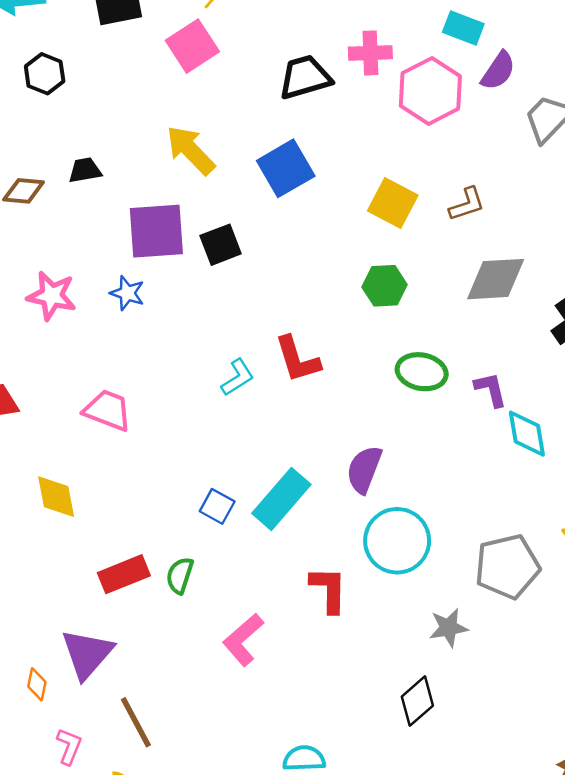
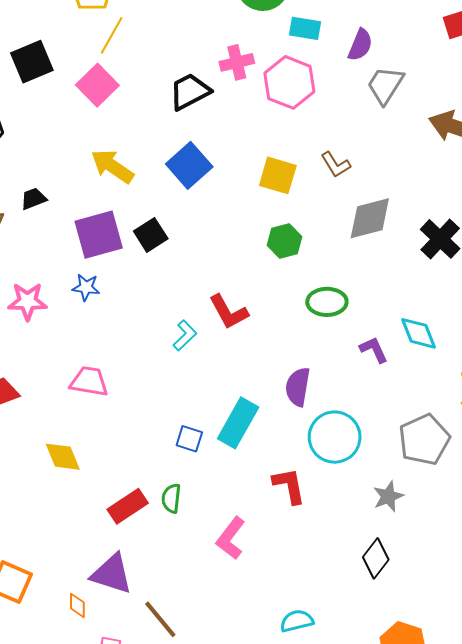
purple semicircle: (498, 71) -> (360, 45), moved
brown L-shape: (467, 204) -> (336, 165), turned 88
purple L-shape: (491, 389) -> (374, 350), moved
purple triangle: (87, 654) -> (112, 574), turned -42

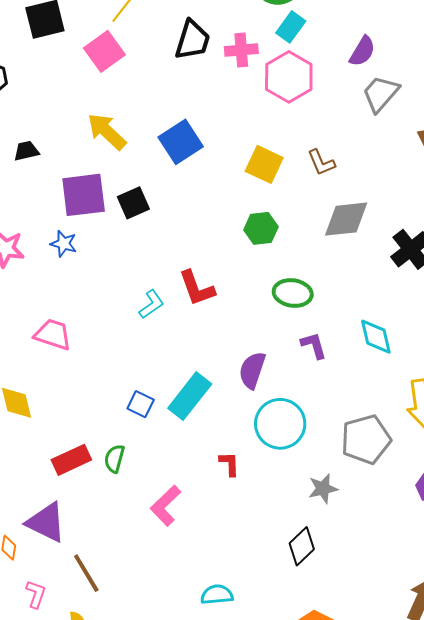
cyan rectangle: (305, 28) -> (291, 27), moved, turned -72
black trapezoid: (190, 92) -> (193, 40), moved, turned 126
purple L-shape: (374, 350) -> (314, 345), moved
red L-shape: (289, 486) -> (229, 464), size x0.7

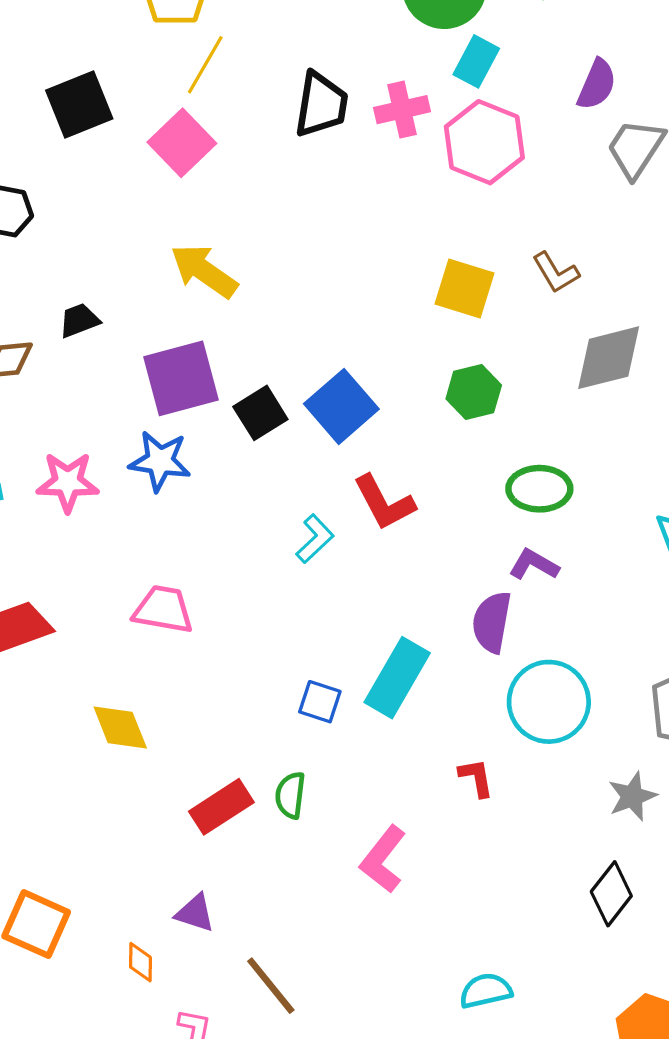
blue square: (181, 142) -> (341, 406), moved
black square: (133, 203) -> (260, 413), moved
blue star: (64, 244) -> (160, 461), size x1.4
purple L-shape: (314, 345) -> (534, 565), moved, turned -36
purple triangle: (46, 522) -> (195, 913), size x0.6

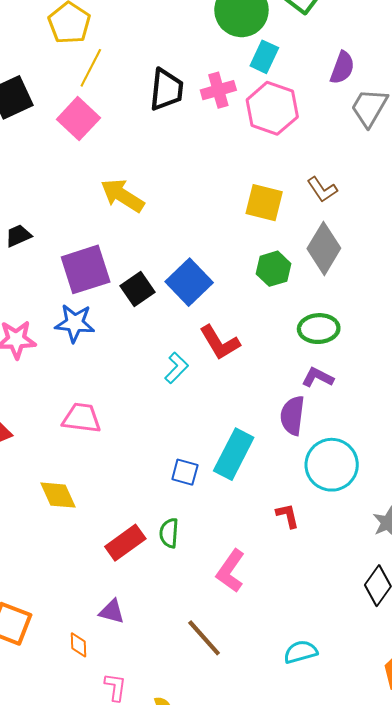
yellow arrow: (204, 271) -> (122, 195), moved
gray diamond: (609, 358) -> (324, 248), moved, turned -42
brown line: (271, 986) -> (204, 638), moved

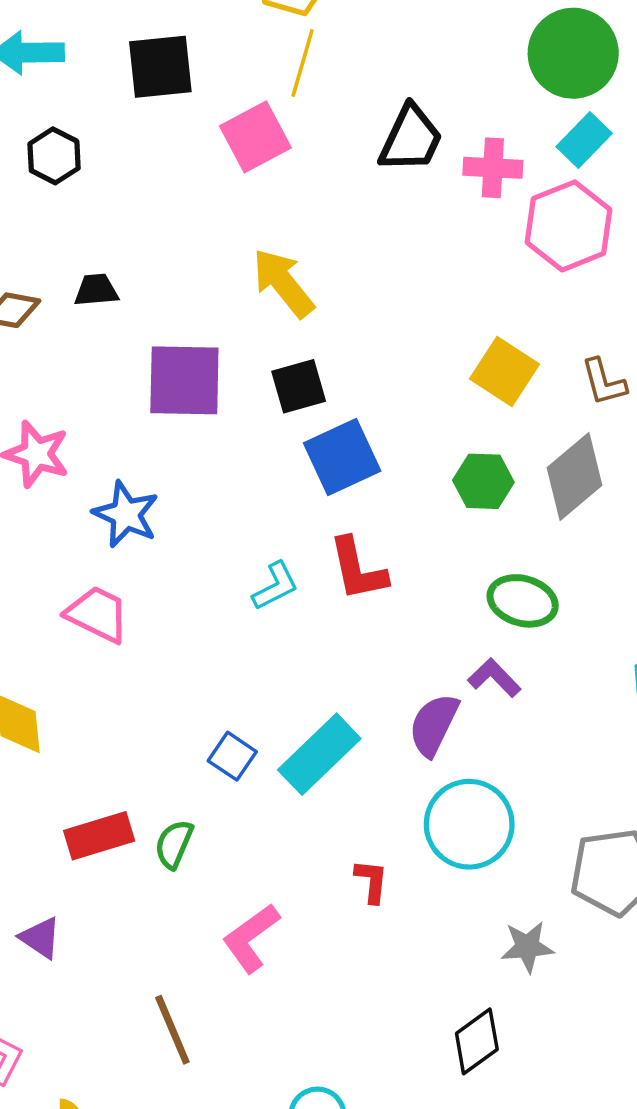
yellow line: (91, 68) -> (303, 63), turned -30
black square: (138, 289) -> (299, 386), moved
blue star: (75, 323) -> (126, 514), moved

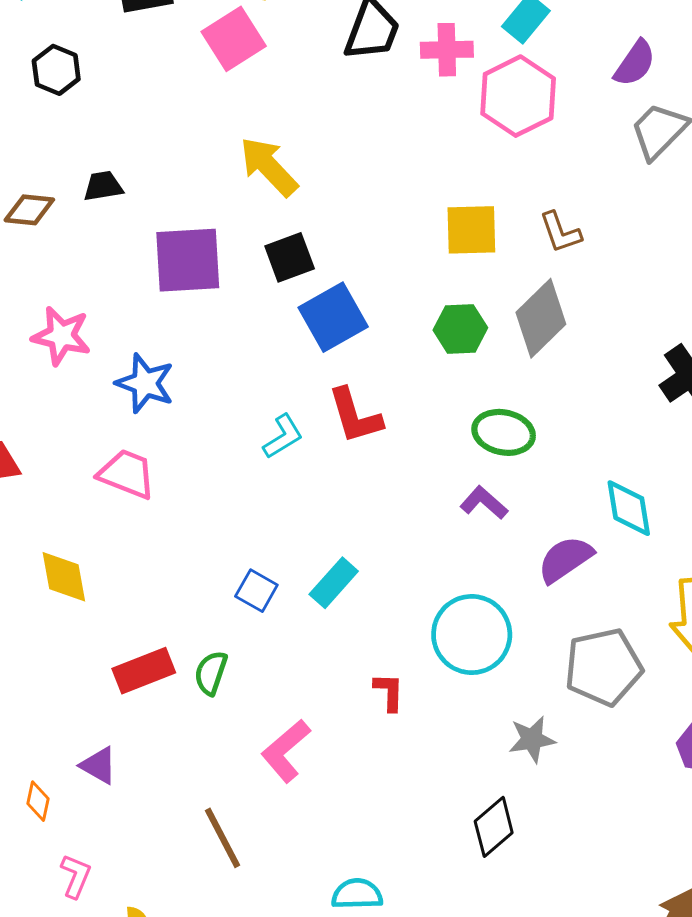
yellow square: (505, 371) -> (471, 230), turned -30
purple semicircle: (434, 725) -> (565, 559), moved, turned 34
cyan rectangle: (319, 754) -> (334, 583), size x0.7

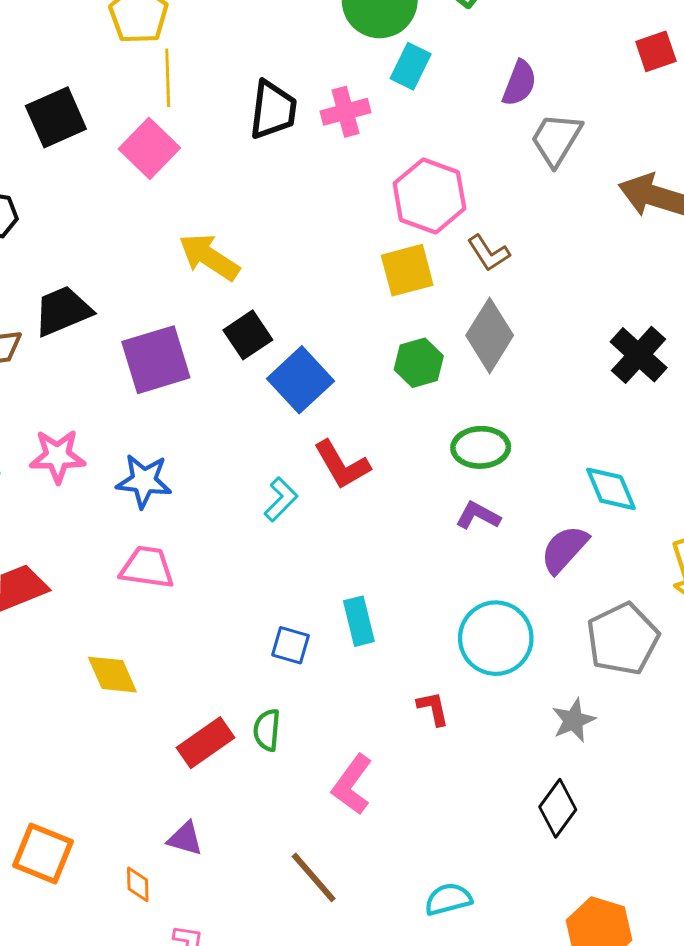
pink hexagon: (518, 96) -> (429, 196), moved
black trapezoid: (103, 186) -> (63, 311), size x1.6
cyan rectangle: (334, 583) -> (359, 621), turned -42

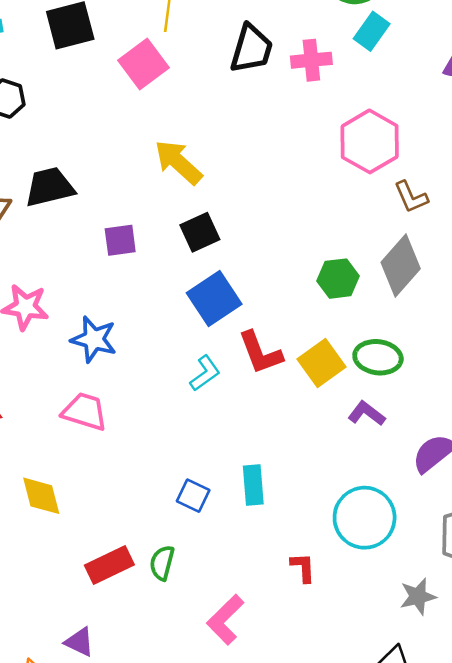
yellow square: (407, 270) -> (322, 363), moved, turned -30
purple square: (156, 360) -> (120, 240), size x0.6
blue square: (301, 380) -> (214, 298), moved

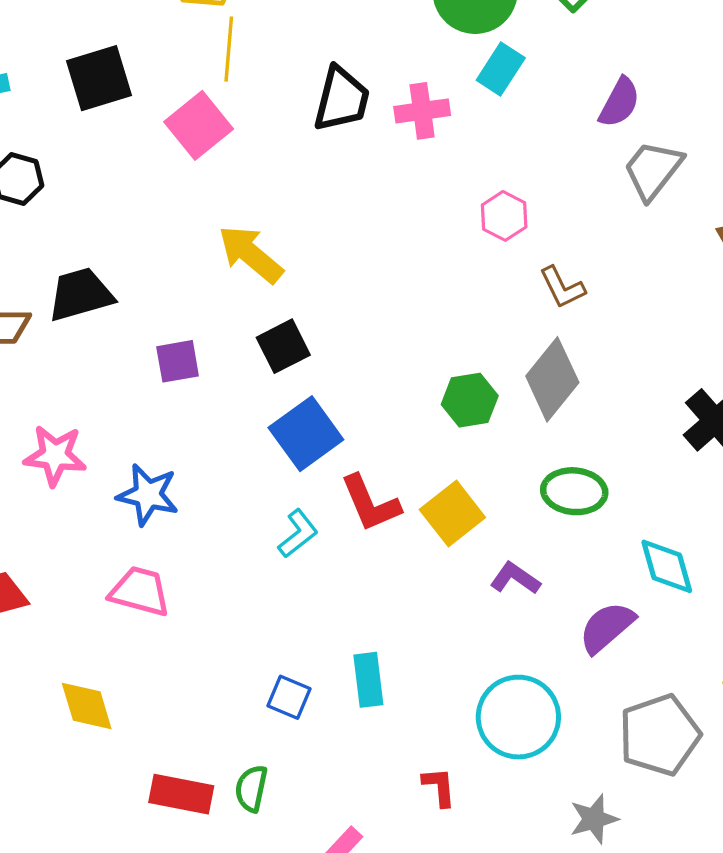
pink hexagon: (370, 141) -> (504, 216), size x0.6
green ellipse: (378, 357) -> (574, 491), moved
red rectangle: (109, 565) -> (181, 794), turned 39

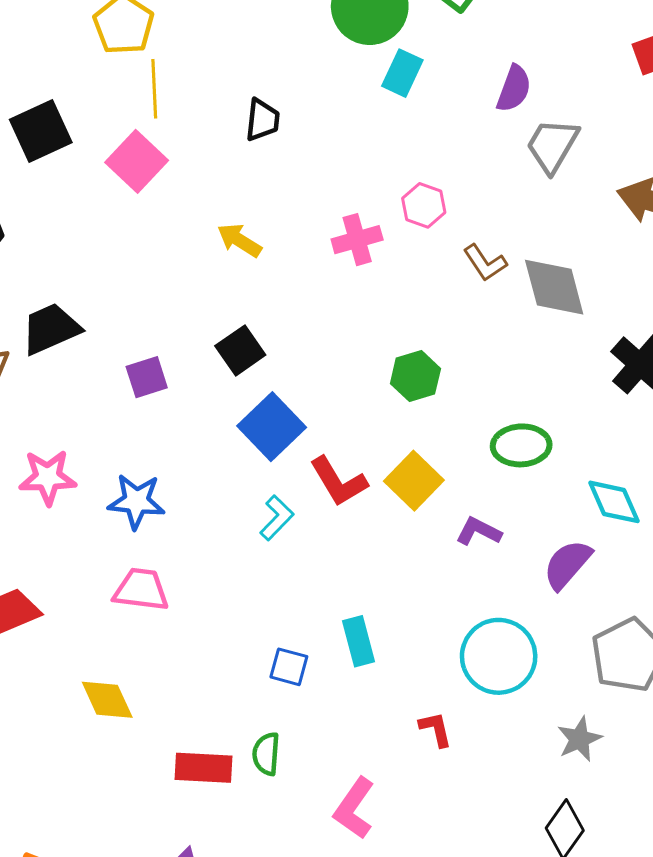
black trapezoid: (342, 99) -> (262, 120), size x0.7
pink cross: (422, 111) -> (357, 240), moved
yellow arrow: (251, 254) -> (239, 240), moved, size x0.7
gray diamond: (552, 379) -> (554, 287), moved, turned -46

